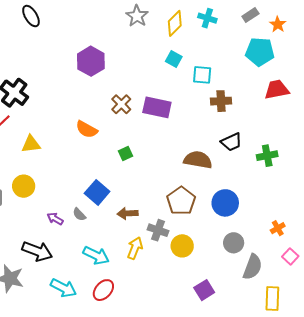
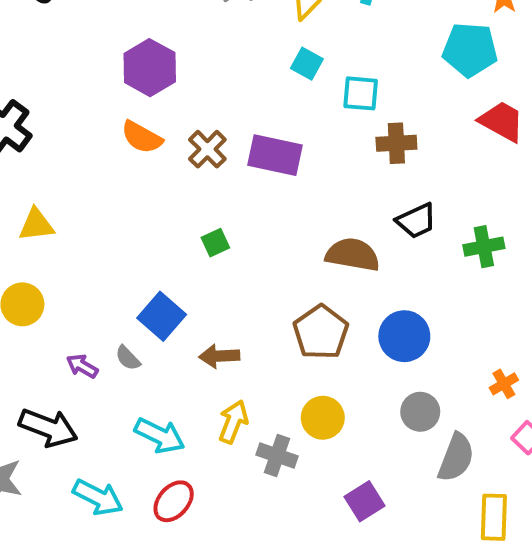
red trapezoid: (277, 90) -> (502, 121), turned 40
orange semicircle: (87, 129) -> (142, 137), moved
gray cross: (158, 230) -> (277, 456), moved

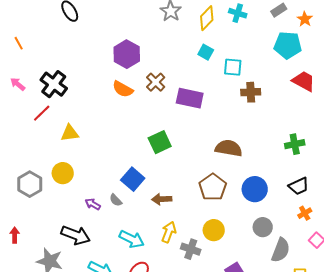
brown cross: (207, 149) -> (156, 82), moved
black trapezoid: (416, 221) -> (299, 186), moved
green square: (215, 243) -> (160, 142), size x1.6

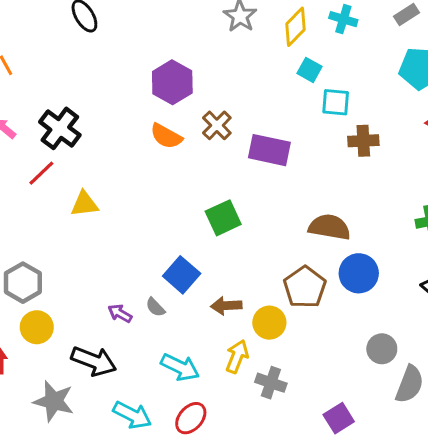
cyan square: (206, 52) -> (309, 70), moved
yellow circle: (63, 173) -> (37, 327), moved
blue circle: (255, 189) -> (359, 273), moved
yellow circle: (214, 230) -> (269, 323), moved

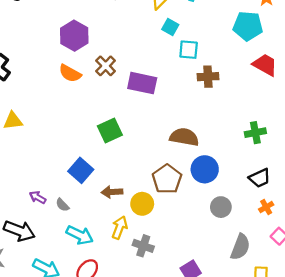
gray semicircle: (155, 307) -> (62, 205), moved
gray circle: (382, 349) -> (221, 207), moved

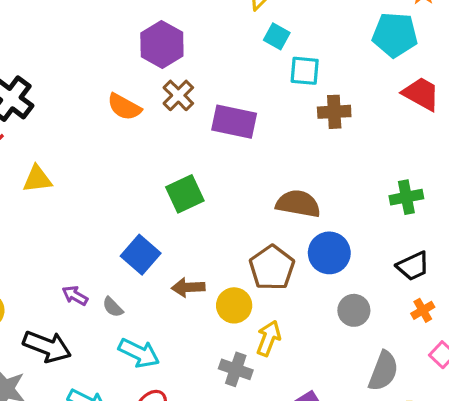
purple hexagon: (74, 36) -> (162, 45), moved
yellow arrow: (120, 228) -> (269, 338), moved

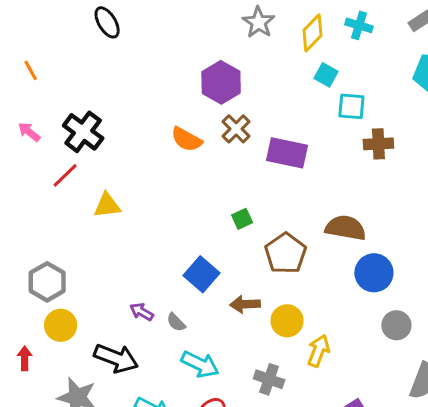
green square: (185, 194) -> (242, 219), size x0.6
brown pentagon: (272, 268) -> (286, 253), moved
gray cross: (236, 369) -> (269, 379), moved

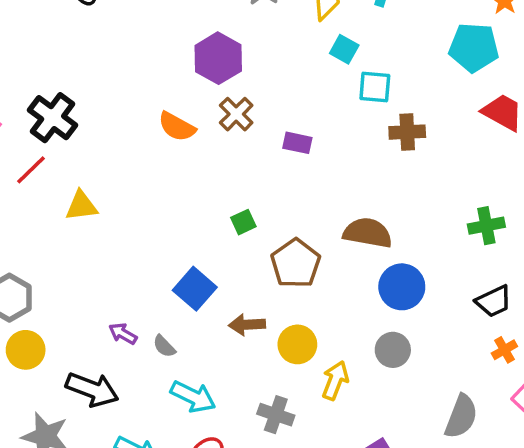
purple rectangle: (287, 153) -> (297, 143), size x0.6
gray circle: (396, 325) -> (393, 350), moved

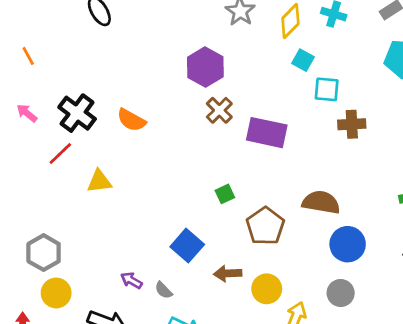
orange semicircle: (177, 127) -> (131, 120), moved
purple rectangle: (297, 143) -> (267, 133), size x1.8

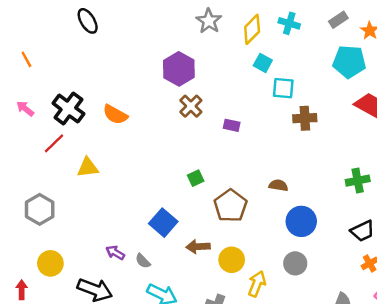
purple rectangle: (267, 133) -> (232, 125), size x0.5
brown semicircle: (321, 202) -> (278, 185), size x0.6
gray hexagon: (44, 253) -> (40, 209), moved

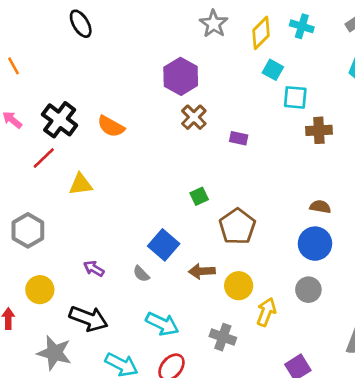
brown semicircle: (278, 185) -> (320, 207), moved
purple arrow: (115, 253) -> (94, 269), moved
gray semicircle: (143, 261) -> (141, 274), moved

